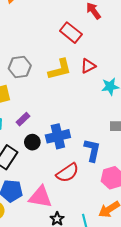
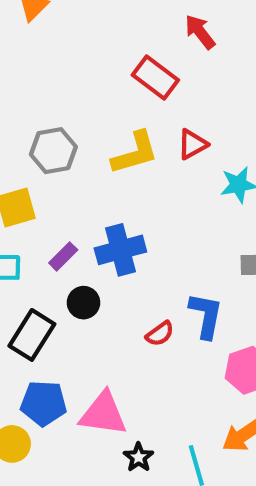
blue cross: (58, 136) -> (120, 250), moved
red semicircle: (67, 173) -> (160, 334), moved, size x0.6

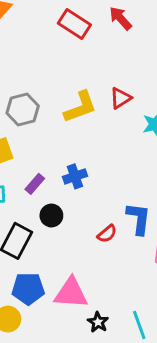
red rectangle: (155, 77) -> (74, 24), moved
blue cross: (120, 250) -> (75, 176), size x0.7

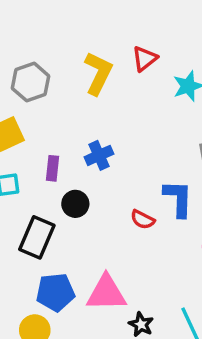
yellow L-shape: (80, 107) -> (98, 73), turned -39
purple rectangle: (35, 184) -> (53, 168), turned -30
red semicircle: (107, 234) -> (143, 220), turned 72

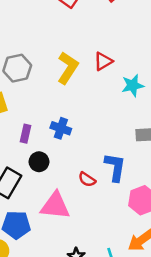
blue cross: (99, 155) -> (61, 128), turned 36
pink triangle: (106, 293) -> (55, 206), moved

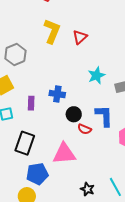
yellow L-shape: (68, 68) -> (52, 31), moved
cyan star: (133, 85) -> (96, 75), moved
black circle: (39, 162) -> (74, 114), moved

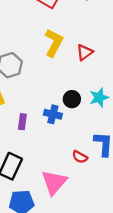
black circle: (74, 114) -> (72, 99), moved
pink triangle: (64, 154) -> (54, 182), turned -50

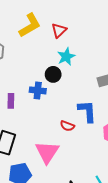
yellow L-shape: (54, 43) -> (30, 25), turned 40
cyan star: (99, 97) -> (66, 57), moved

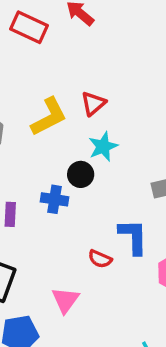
yellow L-shape: (30, 25) -> (49, 117), moved
pink triangle: (47, 152) -> (65, 300), size x0.7

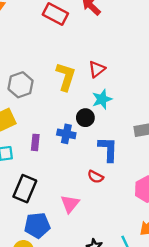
yellow L-shape: (49, 117) -> (66, 77), turned -48
blue L-shape: (133, 237) -> (108, 149), moved

